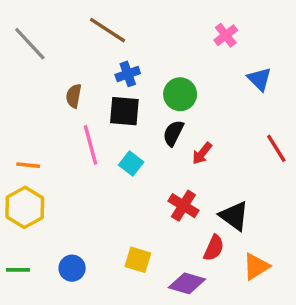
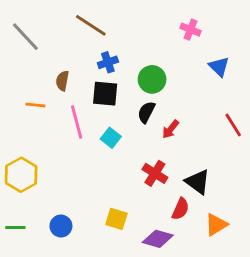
pink cross: (226, 35) -> (190, 30), turned -30
orange line: (28, 165) -> (35, 105), moved

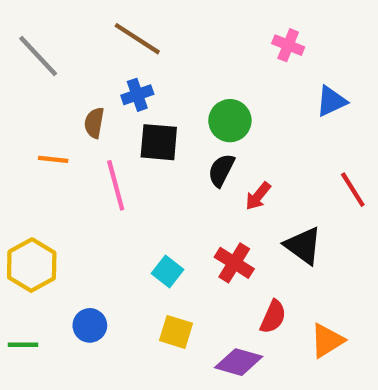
blue cross: (108, 62) -> (137, 95), moved
blue triangle: (219, 67) -> (331, 101), turned 50
cyan square: (111, 138) -> (167, 272), moved
black triangle: (198, 182) -> (303, 246), moved
blue circle: (61, 226) -> (90, 325), moved

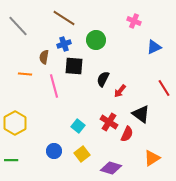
green circle: (230, 121) -> (96, 40), moved
red semicircle: (273, 317) -> (127, 134), moved
blue circle: (90, 325) -> (54, 151), moved
yellow square: (176, 332) -> (82, 154), turned 35

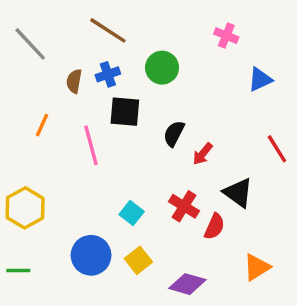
brown semicircle: (44, 57) -> (74, 81), moved
orange line: (25, 74) -> (42, 125), turned -72
blue circle: (54, 151) -> (91, 255), size x1.5

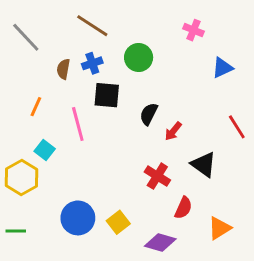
cyan square: (132, 213) -> (45, 150), moved
red semicircle: (214, 227) -> (183, 208), moved

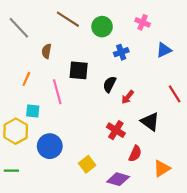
green circle: (139, 58) -> (102, 27), moved
blue cross: (92, 63) -> (121, 52), moved
cyan square: (45, 150) -> (33, 111), turned -32
blue circle: (78, 218) -> (50, 146), moved

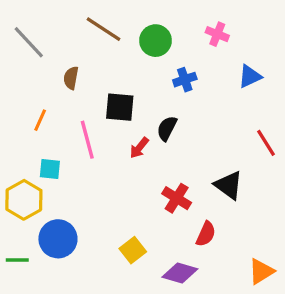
red arrow: (128, 97) -> (139, 148), moved
blue circle: (50, 146) -> (58, 239), moved
orange triangle: (162, 169) -> (261, 271), moved

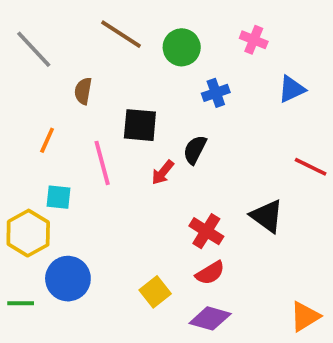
red line: (266, 143) -> (311, 167), turned -32
red semicircle: (206, 234) -> (210, 273), moved, turned 35

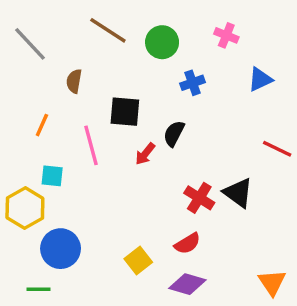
red cross: (206, 231) -> (199, 198), moved
green line: (21, 303) -> (39, 289), moved
orange triangle: (305, 316) -> (272, 282), turned -32

